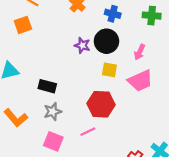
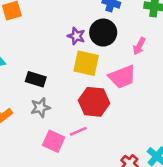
yellow square: (109, 70) -> (86, 63), moved, size x1.5
pink trapezoid: (140, 81) -> (122, 77), moved
pink square: (53, 141) -> (54, 141), moved

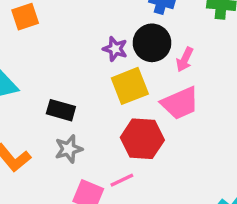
pink arrow: (139, 46) -> (185, 59), moved
yellow square: (86, 63) -> (130, 86), turned -32

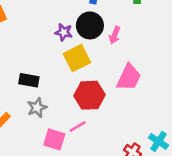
pink trapezoid: (180, 103) -> (129, 77), moved, turned -36

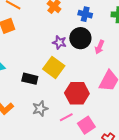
yellow square: (77, 58) -> (54, 67), moved, turned -30
gray star: (37, 108) -> (40, 109), moved
pink square: (54, 139) -> (86, 125), moved, turned 36

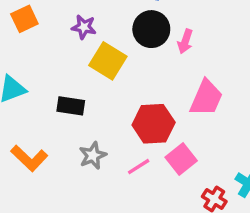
purple star: (59, 42) -> (84, 27), moved
yellow square: (54, 67) -> (108, 61), moved
pink square: (86, 125) -> (181, 159), moved

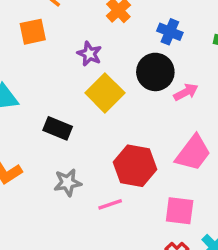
pink arrow: (185, 41) -> (186, 92), turned -150
pink square: (181, 159) -> (180, 211), moved, turned 32

